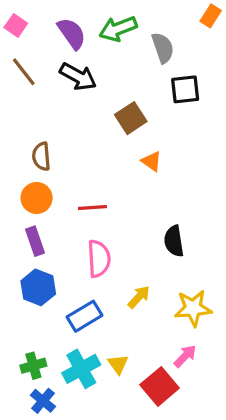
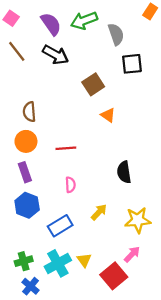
pink semicircle: (99, 259) -> (70, 185), size x0.6

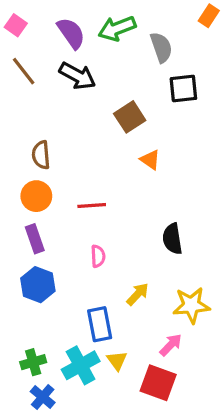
blue rectangle: (60, 226) -> (100, 324), moved, turned -70
pink arrow: (132, 254) -> (171, 345), moved
red square: (114, 276) -> (158, 383), turned -30

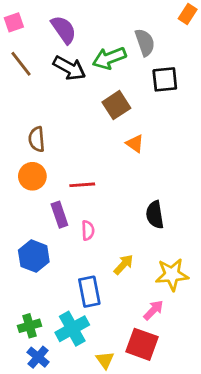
pink square: (16, 25) -> (14, 22), turned 36
green arrow: (117, 28) -> (109, 58), moved
purple rectangle: (35, 239) -> (59, 215), moved
yellow triangle: (117, 361) -> (105, 360), moved

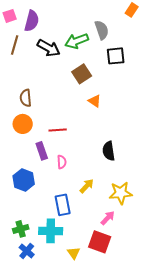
purple semicircle: (64, 30) -> (32, 21), moved, turned 50
brown line: (21, 64) -> (15, 45), turned 54
cyan cross: (72, 329) -> (51, 231), turned 30

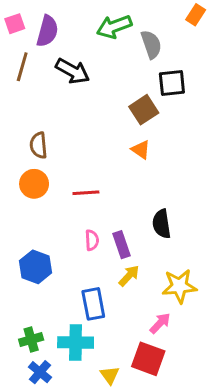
green arrow: (77, 41) -> (114, 27), moved
brown square: (82, 74) -> (144, 110), moved
purple rectangle: (42, 151) -> (122, 245), moved

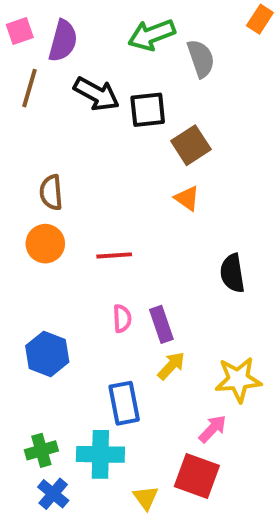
black square: (172, 83) -> (148, 110), moved
black semicircle: (162, 224) -> (232, 273), moved

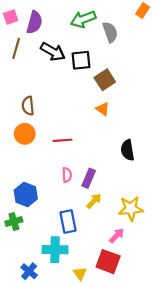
purple rectangle: (161, 324) -> (89, 178), turned 42
green cross: (41, 450) -> (14, 221), moved

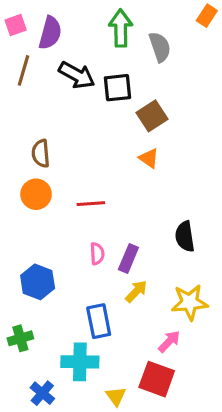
green arrow: (83, 19) -> (121, 28), turned 110
black semicircle: (128, 150) -> (185, 236), moved
green cross: (14, 221) -> (20, 338), moved

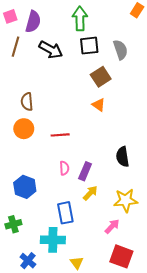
gray semicircle: (160, 47) -> (120, 50), moved
black square: (118, 88) -> (89, 46), moved
red square: (157, 379) -> (121, 256), moved

